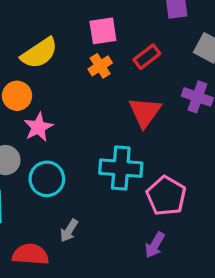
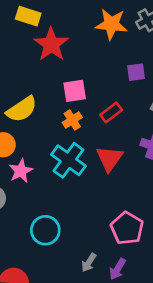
cyan cross: (121, 168) -> (68, 160), moved, turned 32
cyan circle: (47, 179) -> (45, 230), moved
gray arrow: (69, 231) -> (89, 263), moved

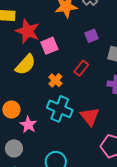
pink square: (75, 91) -> (49, 46), moved
yellow semicircle: (22, 109) -> (25, 65), moved
red triangle: (109, 159) -> (90, 117), moved

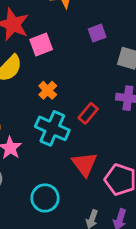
red rectangle: (81, 68) -> (88, 113), moved
red triangle: (90, 117) -> (85, 164), moved

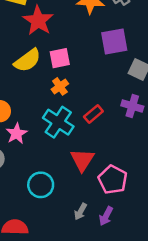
purple square: (97, 33) -> (114, 42), size x1.6
pink square: (41, 44) -> (60, 58), moved

